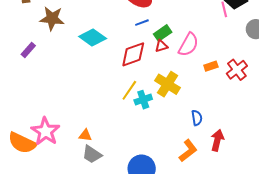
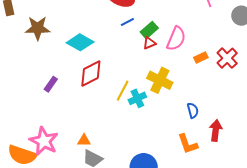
purple rectangle: (28, 50) -> (51, 84), moved
red diamond: (133, 54) -> (91, 73), moved
orange L-shape: (188, 151) -> (188, 144), turned 115

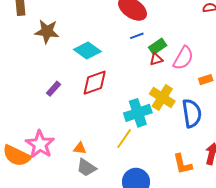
yellow line: (123, 91) -> (124, 139), moved
cyan cross: (137, 98) -> (138, 113), size x1.5
blue semicircle: (193, 110) -> (192, 113), moved, size x1.8

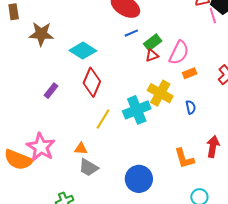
orange rectangle: (206, 80) -> (190, 73), moved
red diamond: (95, 83) -> (92, 82), turned -44
blue semicircle: (192, 113) -> (191, 107), size x0.5
yellow line: (124, 139) -> (103, 119), moved

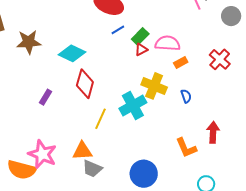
pink semicircle: (179, 53) -> (168, 43), turned -105
orange triangle: (81, 149) -> (82, 151), size x1.5

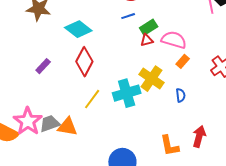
orange rectangle: (181, 62) -> (183, 61), turned -32
gray trapezoid: (92, 169) -> (50, 124), moved, turned 125

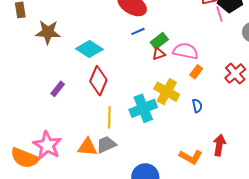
yellow line: (92, 99) -> (109, 117), turned -30
gray trapezoid: (50, 124) -> (106, 144), moved
orange L-shape: (170, 146) -> (191, 157), turned -45

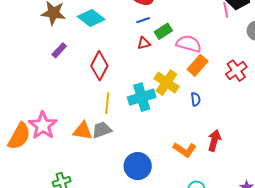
cyan diamond: (89, 49) -> (91, 18), moved
red triangle: (159, 54) -> (144, 43), moved
orange rectangle: (196, 72) -> (198, 65), size x1.5
purple rectangle: (58, 89) -> (59, 50), moved
orange semicircle: (25, 158) -> (19, 136), turned -88

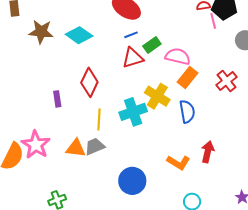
red triangle: (144, 43) -> (133, 58), size x1.6
purple rectangle: (59, 50) -> (57, 99), moved, turned -49
blue semicircle: (196, 99) -> (187, 112), size x1.6

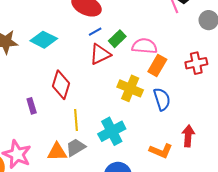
red cross: (226, 81) -> (196, 63), turned 35
cyan cross: (133, 112) -> (112, 131), moved

